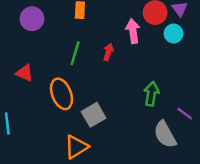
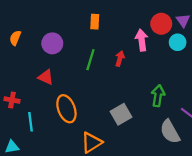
purple circle: (32, 19) -> (52, 43), moved
orange ellipse: (62, 94) -> (66, 109), moved
gray square: (94, 115) -> (121, 114), moved

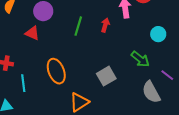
cyan circle: (178, 42) -> (158, 34), moved
red triangle: (46, 77) -> (32, 33), moved
green arrow: (158, 96) -> (140, 59), turned 120

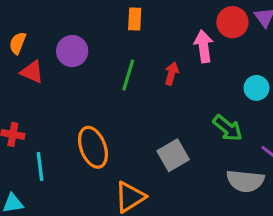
red triangle: (32, 33) -> (32, 72), moved
gray semicircle: (151, 92) -> (245, 181), turned -55

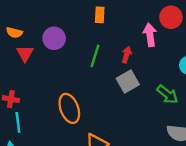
orange semicircle: (18, 43) -> (14, 32), turned -98
red triangle: (32, 72) -> (25, 53), turned 36
gray square: (173, 155) -> (128, 82), moved
cyan line: (40, 166) -> (18, 122), moved

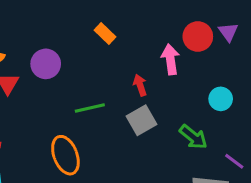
orange rectangle: (100, 15) -> (105, 33), turned -49
red arrow: (127, 55) -> (140, 85), turned -35
green line: (95, 56) -> (90, 108), moved, turned 60

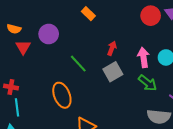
pink arrow: (170, 59) -> (143, 57), moved
red arrow: (140, 85) -> (112, 48), turned 40
green line: (90, 108) -> (78, 64), turned 60

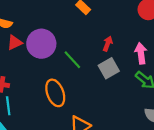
purple circle: (49, 34) -> (41, 44), moved, size x1.4
red triangle: (23, 47) -> (15, 43), turned 35

